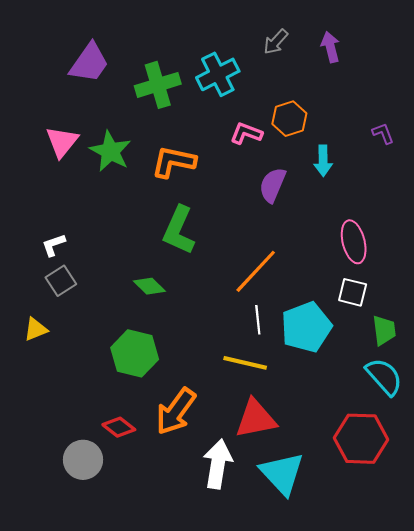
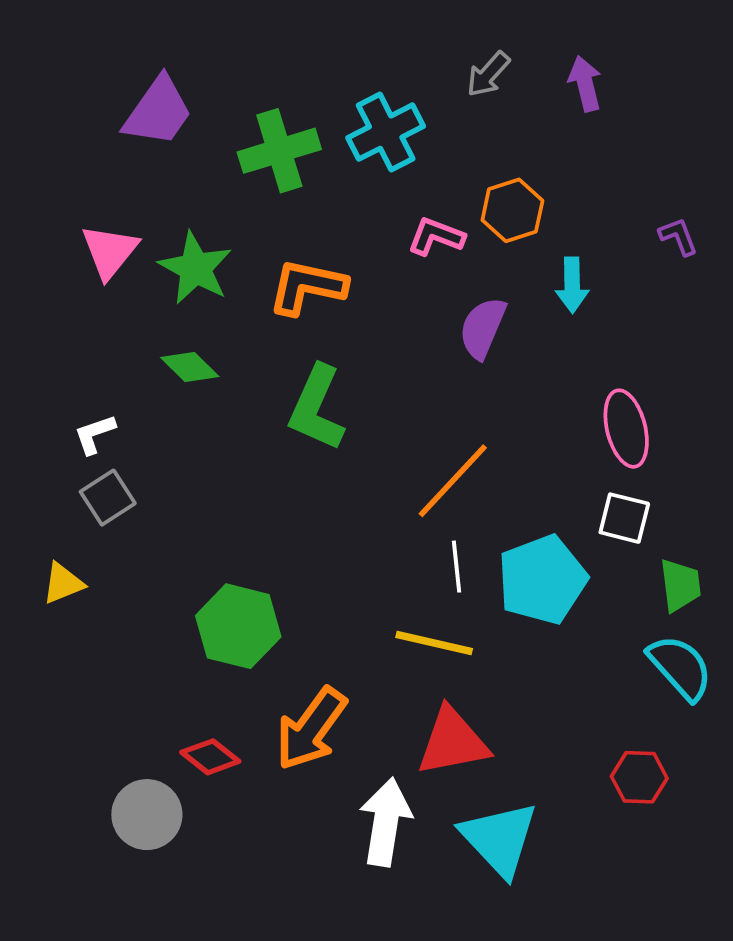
green diamond: (149, 286) -> (190, 367), moved
red hexagon: (361, 439) -> (639, 777), size x0.6

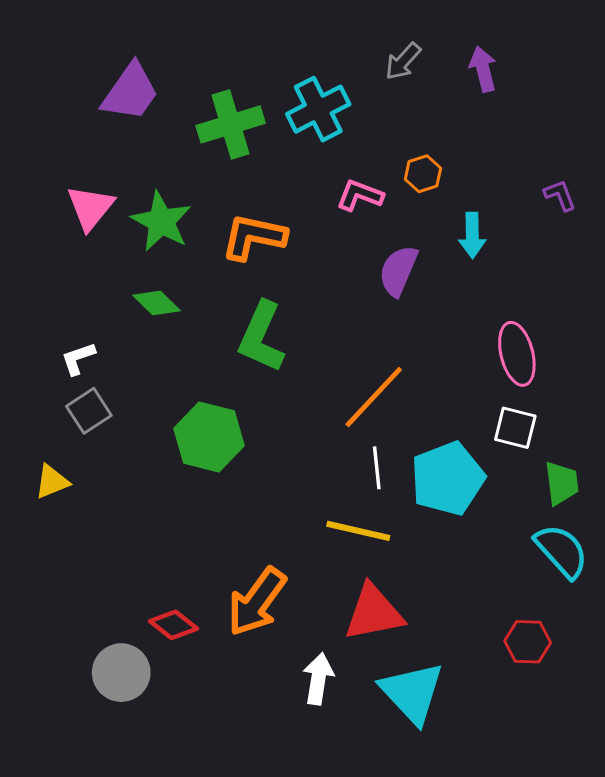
orange hexagon: (512, 210) -> (423, 174), size x0.7
green hexagon: (238, 626) -> (209, 437), moved
white arrow: (386, 822) -> (318, 679), size x0.7

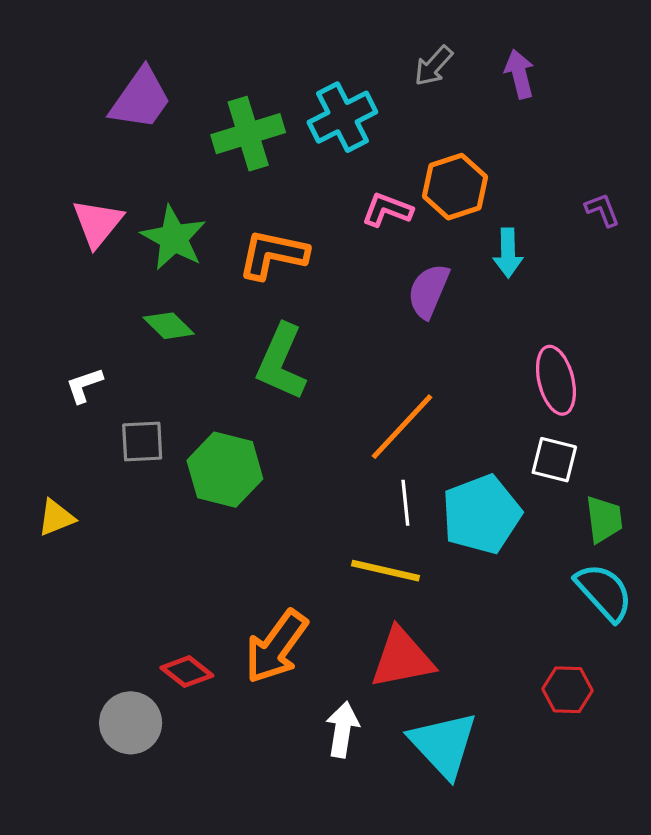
orange hexagon: (423, 174) -> (455, 187), size x1.6
gray square: (89, 411) -> (142, 441), moved, turned 30

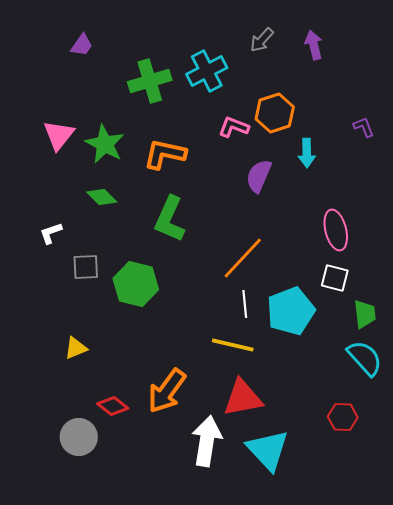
purple trapezoid: (141, 99) -> (82, 45), moved, size x0.6
yellow triangle: (56, 518) -> (76, 348), moved
white arrow: (342, 729) -> (207, 441), size x1.5

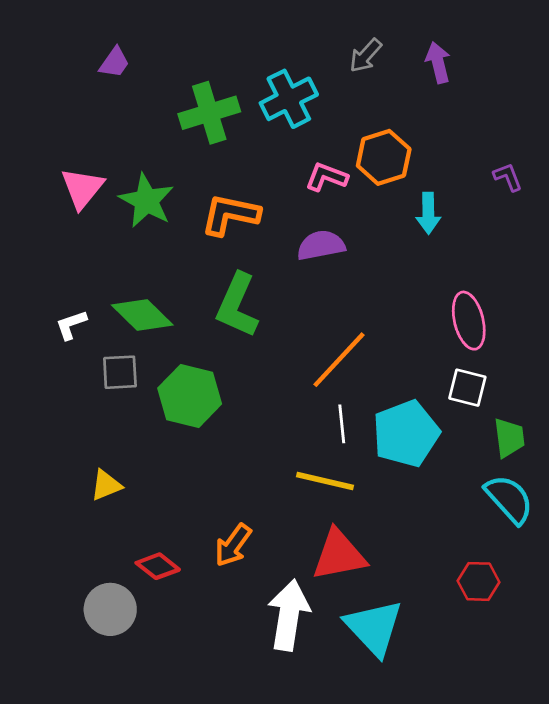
purple semicircle: (259, 176) -> (321, 245), moved, turned 56
green diamond: (102, 197) -> (142, 315), moved, size x1.4
orange arrow: (167, 391) -> (233, 545), size x0.7

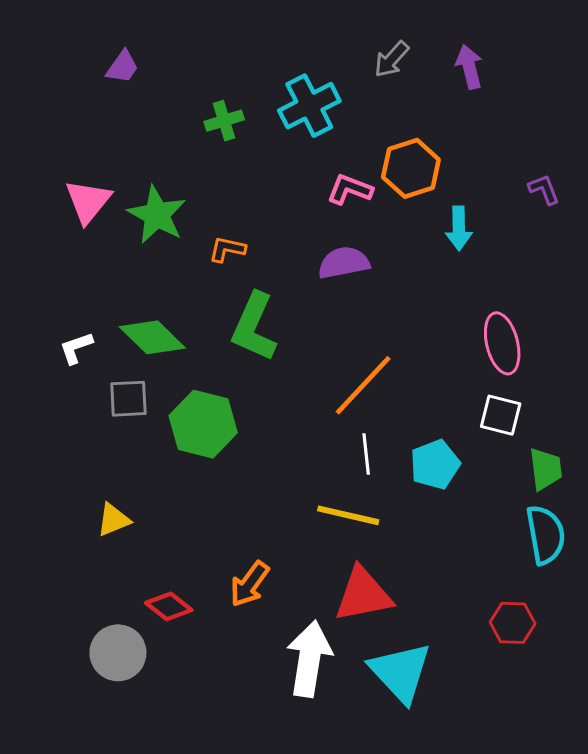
green cross: (209, 113) -> (224, 121), size x0.6
orange L-shape: (230, 215) -> (227, 249), moved, size x0.6
cyan pentagon: (406, 434) -> (435, 464), size x0.7
cyan semicircle: (509, 499) -> (546, 535), turned 32

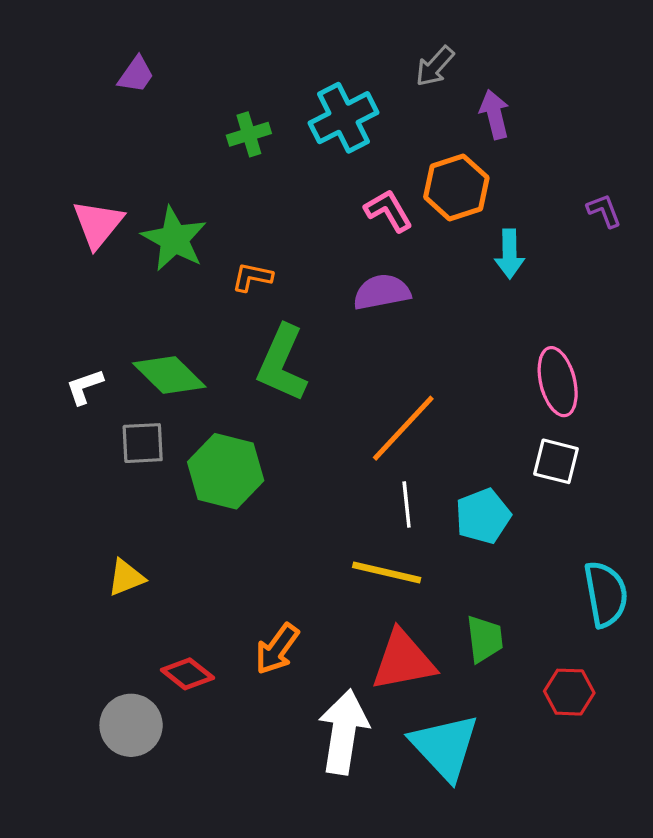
purple arrow: (469, 67) -> (495, 114), moved
pink L-shape: (350, 189) -> (388, 211), turned 39
green trapezoid: (546, 469) -> (485, 639), moved

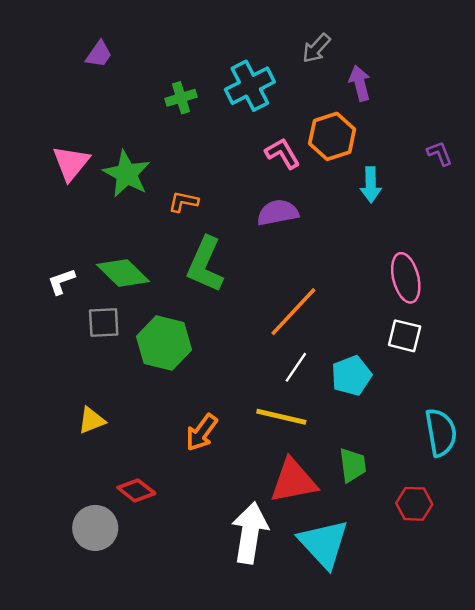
white line: (407, 504) -> (296, 367), turned 40
orange arrow: (277, 649) -> (202, 432), moved

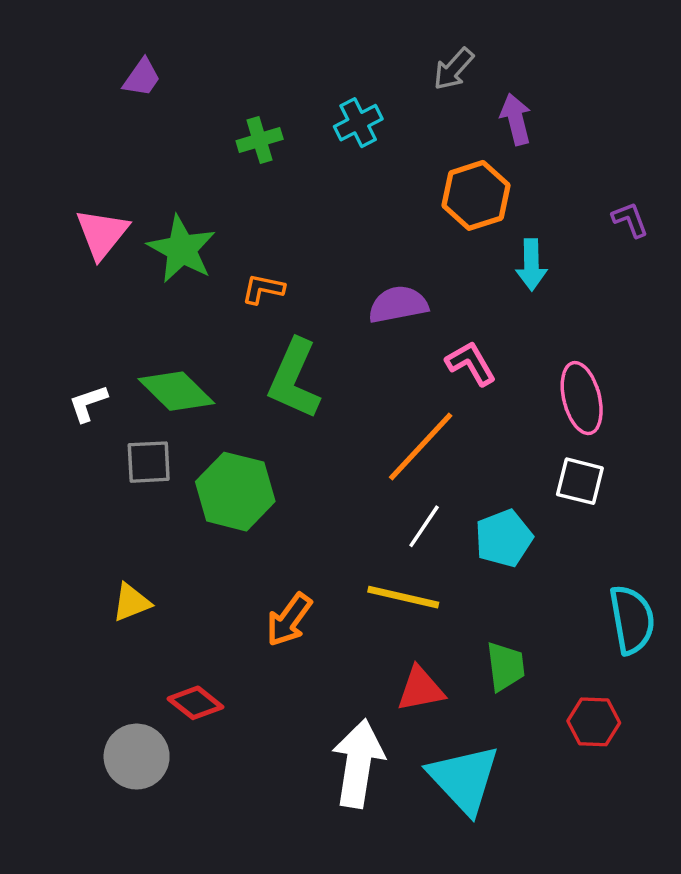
cyan cross: (250, 86) -> (358, 123), size x0.7
pink L-shape: (283, 153) -> (471, 363), moved
red triangle: (293, 481) -> (421, 689), size x0.7

